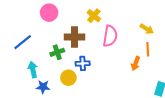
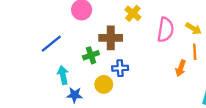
pink semicircle: (110, 36) -> (166, 30), moved

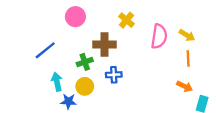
orange arrow: (181, 68) -> (185, 86), moved, turned -84
yellow circle: (104, 84) -> (85, 86), moved

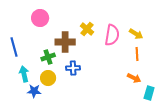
yellow cross: (127, 20) -> (87, 29), moved
blue line: (45, 50) -> (14, 47), turned -66

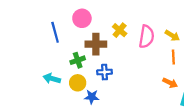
pink circle: (40, 18) -> (82, 18), moved
blue line: (14, 47) -> (55, 32), moved
cyan arrow: (24, 74) -> (52, 79), turned -63
blue star: (34, 91) -> (92, 97), moved

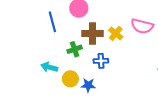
yellow cross: (120, 30) -> (116, 33), moved
pink semicircle: (146, 37) -> (142, 26), turned 95
yellow circle: (78, 83) -> (70, 79), moved

